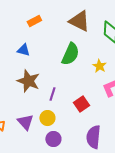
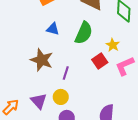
blue triangle: (23, 50) -> (53, 29), moved
red square: (81, 104) -> (100, 61), moved

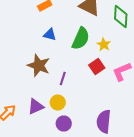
yellow star: (113, 45) -> (104, 44), moved
purple triangle: (39, 101) -> (36, 106), turned 48

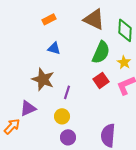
green semicircle: (81, 38) -> (101, 52), moved
yellow star: (104, 44) -> (124, 62), moved
purple triangle: (36, 106) -> (28, 108), moved

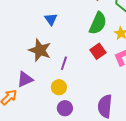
blue triangle: (54, 48) -> (51, 19), turned 40

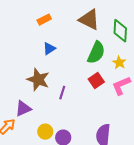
blue triangle: (51, 19) -> (49, 49), turned 32
yellow circle: (59, 87) -> (45, 132), moved

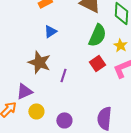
yellow circle: (45, 132) -> (36, 111), moved

